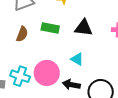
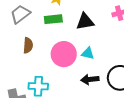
green rectangle: (50, 28) -> (53, 19), moved
pink circle: (47, 73) -> (64, 54), moved

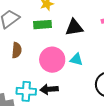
black arrow: (90, 79) -> (49, 89), moved

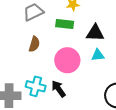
cyan triangle: (76, 59) -> (98, 55), moved, turned -32
black arrow: (49, 89) -> (59, 89), turned 48

